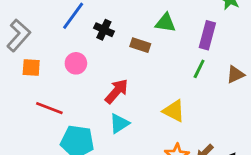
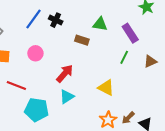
black cross: (104, 30) -> (56, 20), moved
purple rectangle: (207, 35) -> (130, 33), turned -48

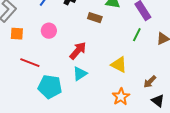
brown arrow: (128, 118) -> (150, 82), moved

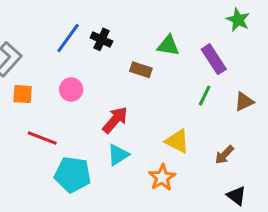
brown arrow: (150, 82) -> (224, 155), moved
orange star: (121, 97) -> (162, 178), moved

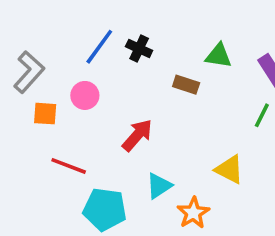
pink circle: (71, 90) -> (85, 95), moved
red arrow: (115, 120) -> (137, 135), moved
orange star: (162, 178) -> (193, 213), moved

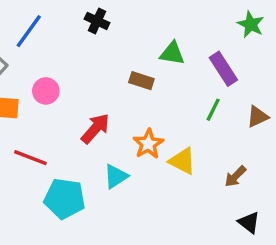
blue line: (99, 47) -> (29, 31), moved
black cross: (139, 49) -> (97, 21), moved
orange star: (193, 213) -> (148, 144), moved

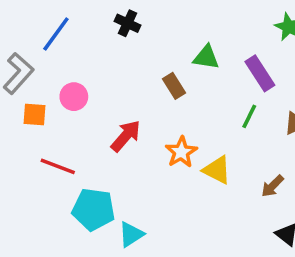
brown rectangle: (141, 81) -> (174, 86), turned 40
cyan triangle: (116, 176) -> (131, 234), moved

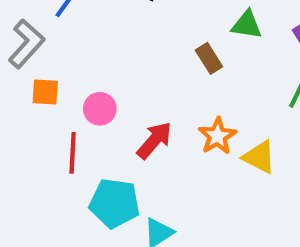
pink circle: (74, 97) -> (100, 109), moved
red arrow: (126, 136) -> (154, 140), moved
red line: (58, 166) -> (73, 153), turned 72

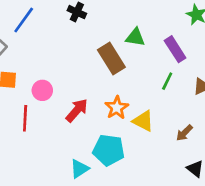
brown rectangle: (209, 58) -> (111, 58), size x1.6
cyan pentagon: (114, 203) -> (109, 150), moved

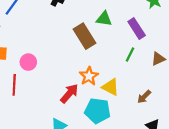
red arrow: (77, 110) -> (69, 93), moved
cyan pentagon: (109, 150) -> (98, 111), moved

